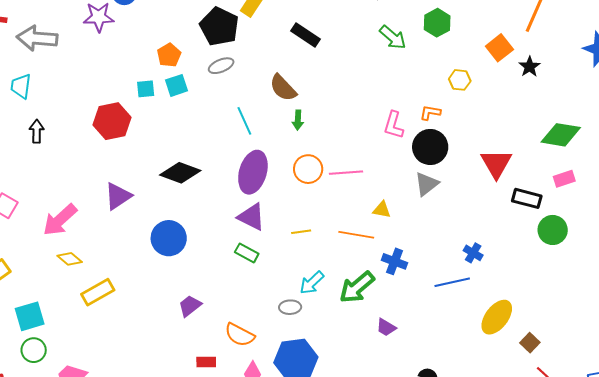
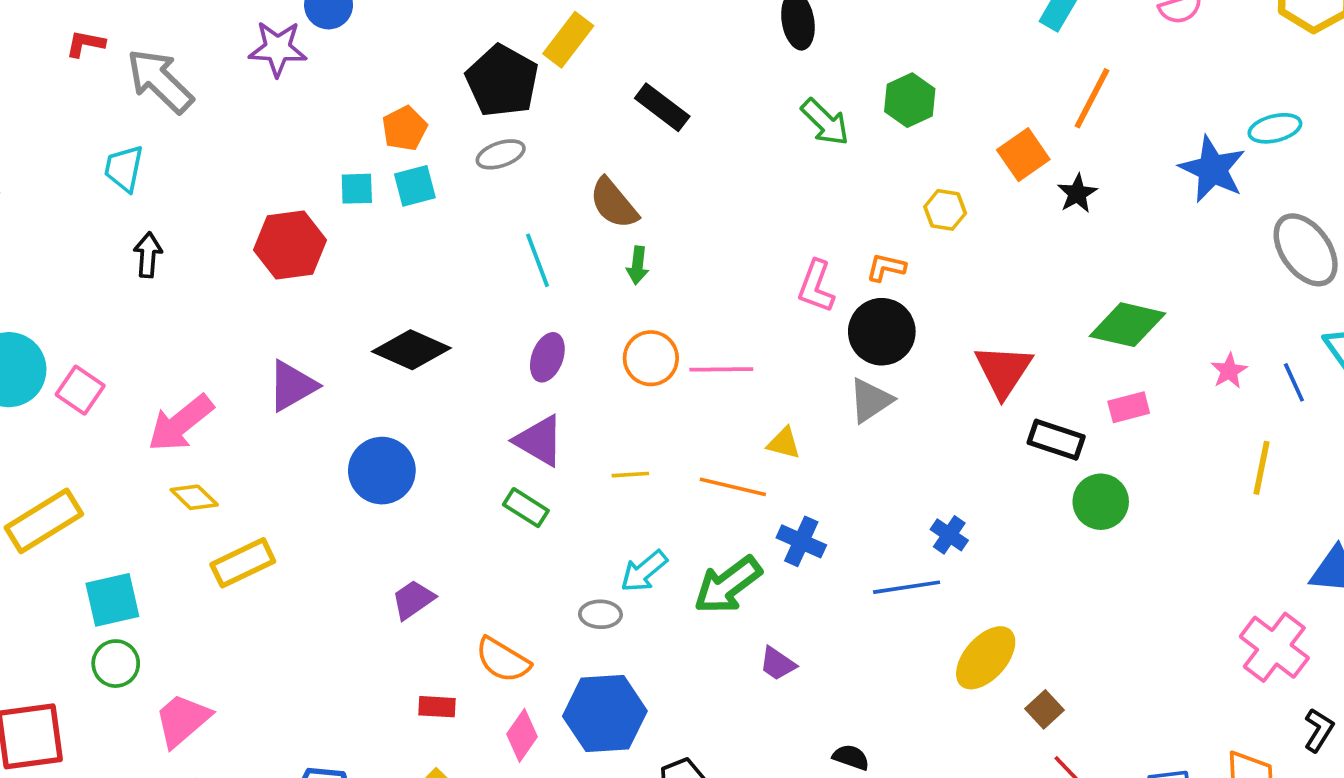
gray arrow: (37, 38) -> (160, 81), turned 36
purple ellipse: (253, 172) -> (547, 357), size x0.6

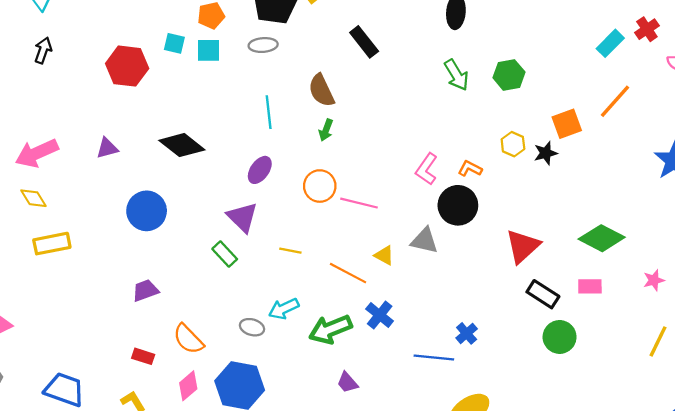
black star: (1077, 193) -> (546, 153), moved
purple triangle: (292, 386) -> (107, 148), size x0.7
gray triangle: (871, 400) -> (424, 241), moved, turned 32

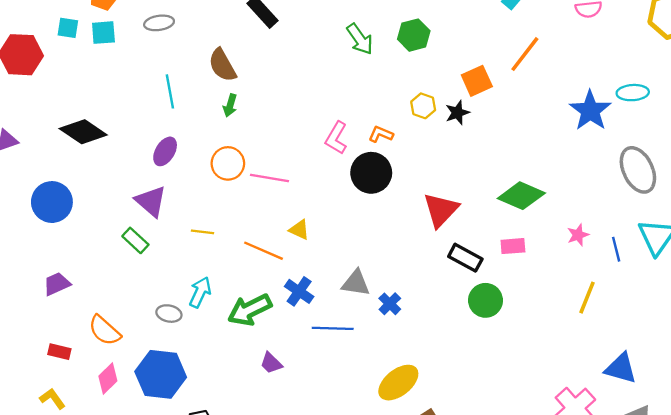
gray triangle: (424, 241) -> (356, 283), moved
cyan arrow: (284, 309) -> (200, 292), turned 144
blue line: (434, 357) -> (333, 328), moved

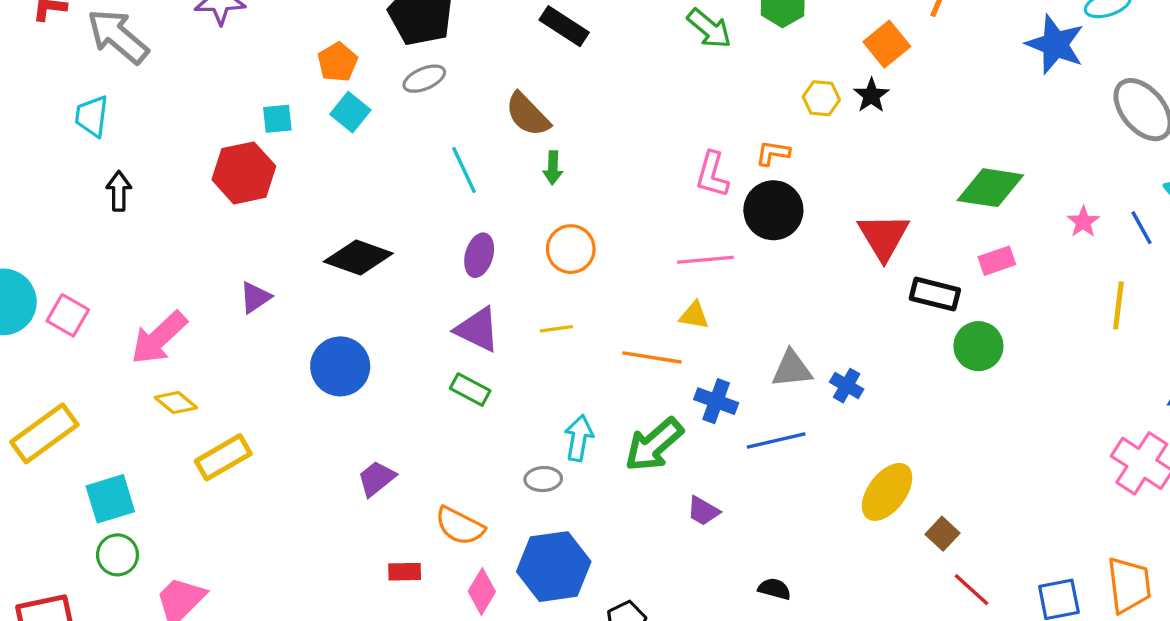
cyan square: (68, 28) -> (277, 119), moved
cyan square: (103, 33) -> (350, 112), turned -32
pink line: (269, 178) -> (705, 260), moved
yellow line: (203, 232) -> (556, 329), moved

